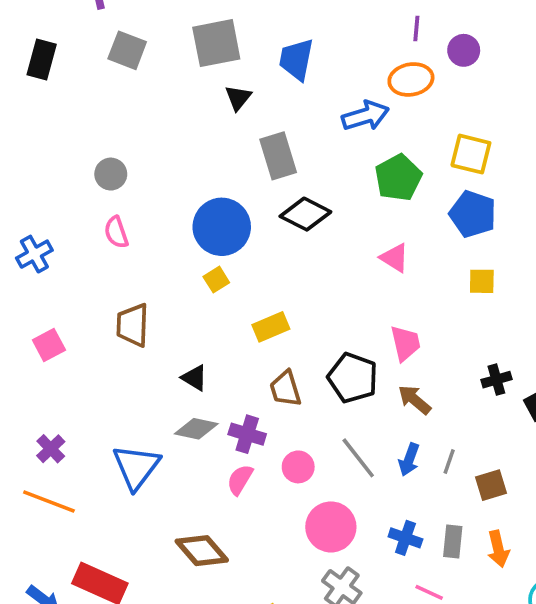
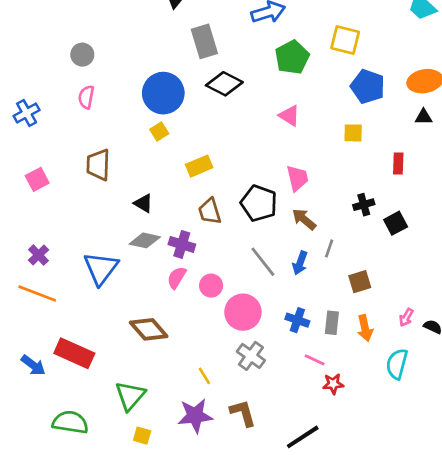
blue pentagon: (473, 214) -> (368, 86), moved
pink semicircle: (116, 232) -> (86, 97), turned 30
gray line: (449, 461) -> (329, 248), moved
pink circle: (298, 467) -> (211, 286), moved

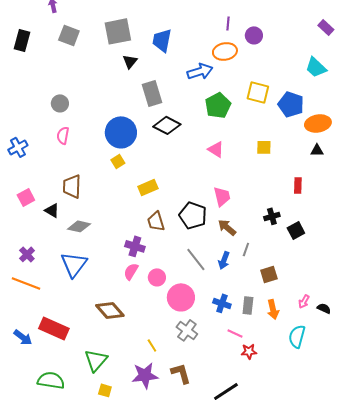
blue pentagon: (368, 86) -> (291, 104), moved
yellow square: (353, 133) -> (264, 147), moved
black triangle: (143, 203) -> (52, 210), moved
gray diamond: (145, 240) -> (79, 226), moved

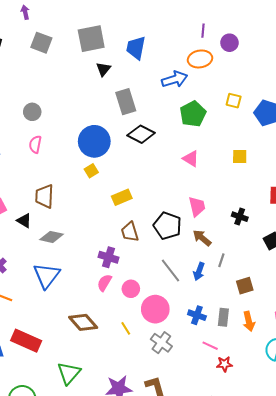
yellow square: (258, 92) -> (234, 101), size x0.7
black cross: (272, 216) -> (240, 217), moved, turned 35
yellow line: (152, 345) -> (126, 328), moved

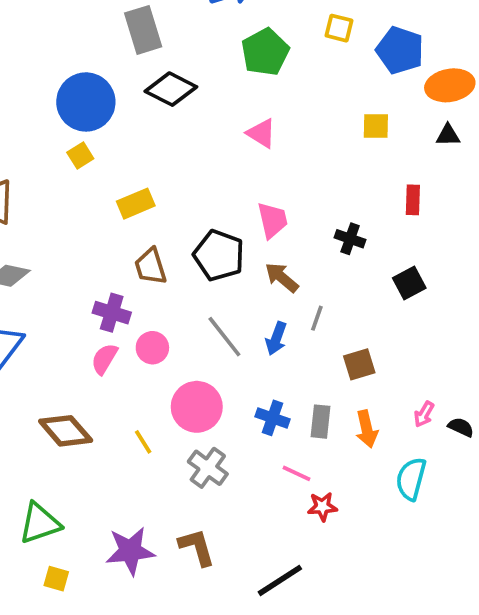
yellow square: (240, 157) -> (376, 126), moved
pink circle: (131, 289) -> (152, 348), moved
green triangle: (69, 373) -> (40, 523), turned 30

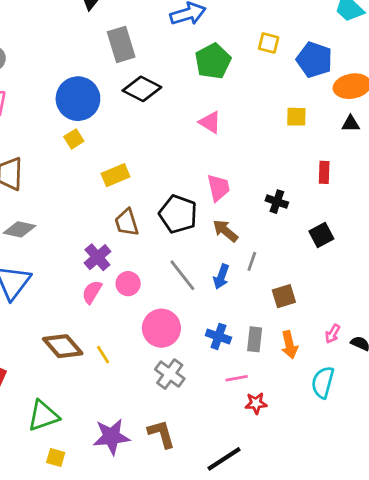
purple cross: (112, 313) -> (97, 257), turned 32
yellow line: (143, 442) -> (103, 355), moved
pink line: (296, 473) -> (237, 378), turned -35

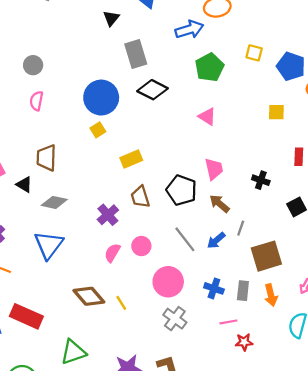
purple cross: (97, 257) -> (108, 215), moved
blue arrow: (221, 277) -> (216, 240), turned 30
brown square: (284, 296) -> (266, 256), size x1.6

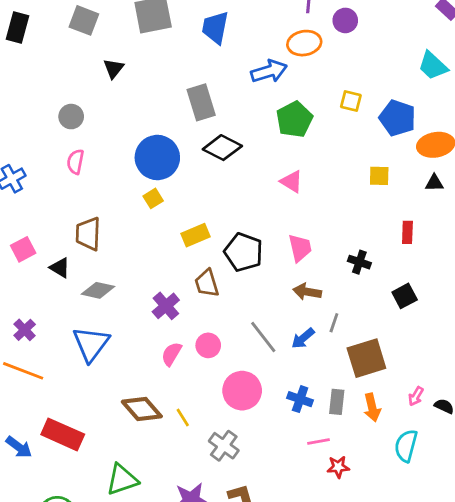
black triangle: (111, 18) -> (114, 68), moved
black pentagon: (182, 190) -> (244, 252), moved
brown arrow: (219, 204) -> (307, 292), turned -30
gray cross: (175, 319) -> (224, 446), moved

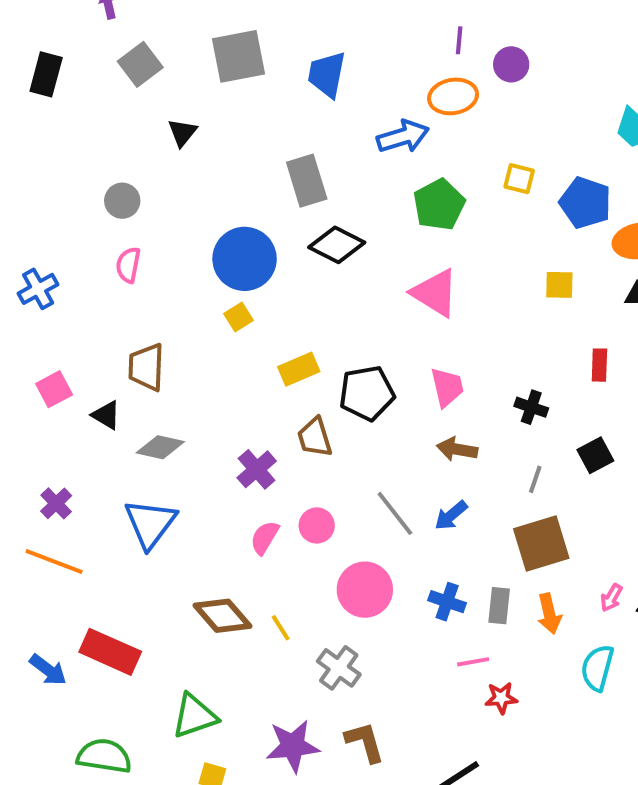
gray square: (84, 20) -> (140, 64), turned 32
pink triangle: (292, 182) -> (435, 293), size x1.5
black pentagon: (244, 252) -> (367, 393), turned -30
gray line: (334, 323) -> (535, 479), moved

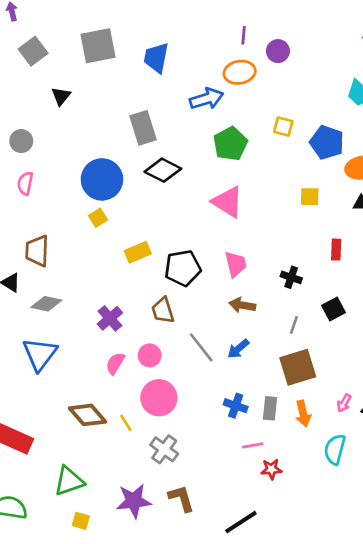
brown trapezoid: (315, 437) -> (163, 310), moved
pink circle: (365, 590) -> (159, 398), moved

